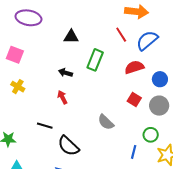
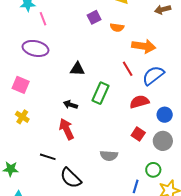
red arrow: (62, 97) -> (66, 129), size x1.5
gray semicircle: (106, 122) -> (109, 156), turned -42

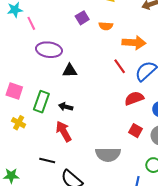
purple ellipse: (35, 48) -> (49, 50), moved
green rectangle: (101, 93) -> (41, 102), moved
gray semicircle: (109, 156) -> (108, 154), size x1.4

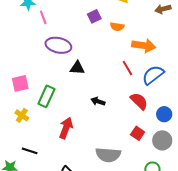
pink square: (14, 91) -> (20, 83), turned -36
red semicircle: (134, 98) -> (139, 101), turned 60
black arrow: (66, 107) -> (98, 101), moved
red arrow: (64, 131) -> (66, 128), turned 45
black line: (47, 161) -> (30, 151), moved

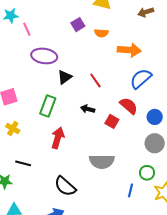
black triangle: (77, 68) -> (65, 77), turned -35
red line: (127, 68) -> (95, 80), moved
green rectangle: (46, 96) -> (48, 106), moved
red square: (138, 133) -> (112, 121), moved

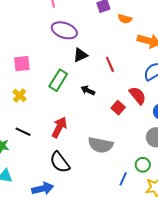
black arrow: (88, 109) -> (88, 90), moved
red arrow: (58, 138) -> (59, 127), moved

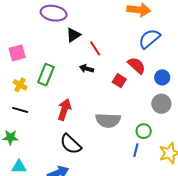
red line: (110, 64) -> (95, 48), moved
green rectangle: (58, 80) -> (46, 75), moved
black line: (23, 132) -> (20, 110), moved
green circle: (143, 165) -> (144, 131), moved

